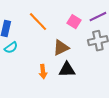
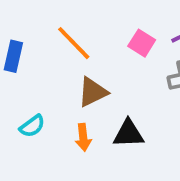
cyan semicircle: (11, 48) -> (32, 126), moved
brown triangle: (61, 48) -> (93, 92), moved

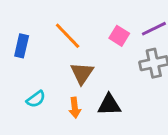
brown triangle: (93, 92) -> (82, 73), turned -30

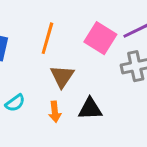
orange line: (68, 36) -> (47, 38), turned 60
pink square: (119, 36) -> (100, 38), size x1.5

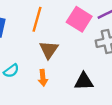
black triangle: (90, 109) -> (84, 81), moved

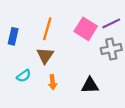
brown triangle: (49, 50) -> (45, 56), moved

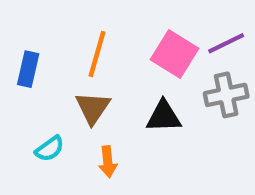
black triangle: (90, 85) -> (164, 116), moved

